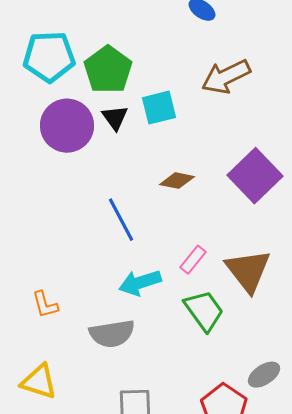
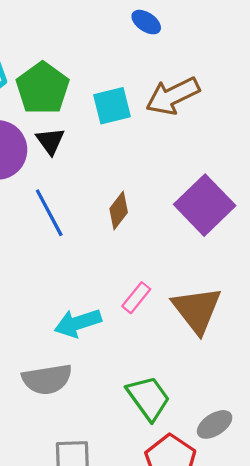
cyan square: (159, 108) -> (112, 106), moved
brown diamond: (177, 181) -> (119, 211), turned -64
blue line: (121, 220) -> (49, 213), moved
green trapezoid: (204, 311) -> (148, 398), moved

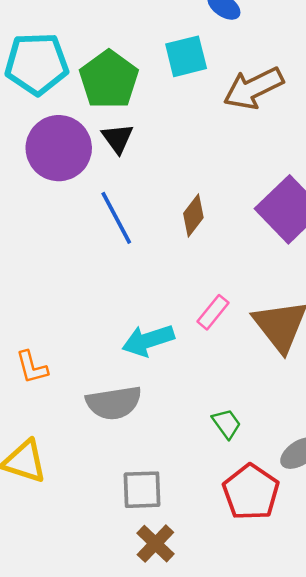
cyan square: (112, 106) -> (186, 56), moved
green trapezoid: (148, 398) -> (226, 424), size x0.6

